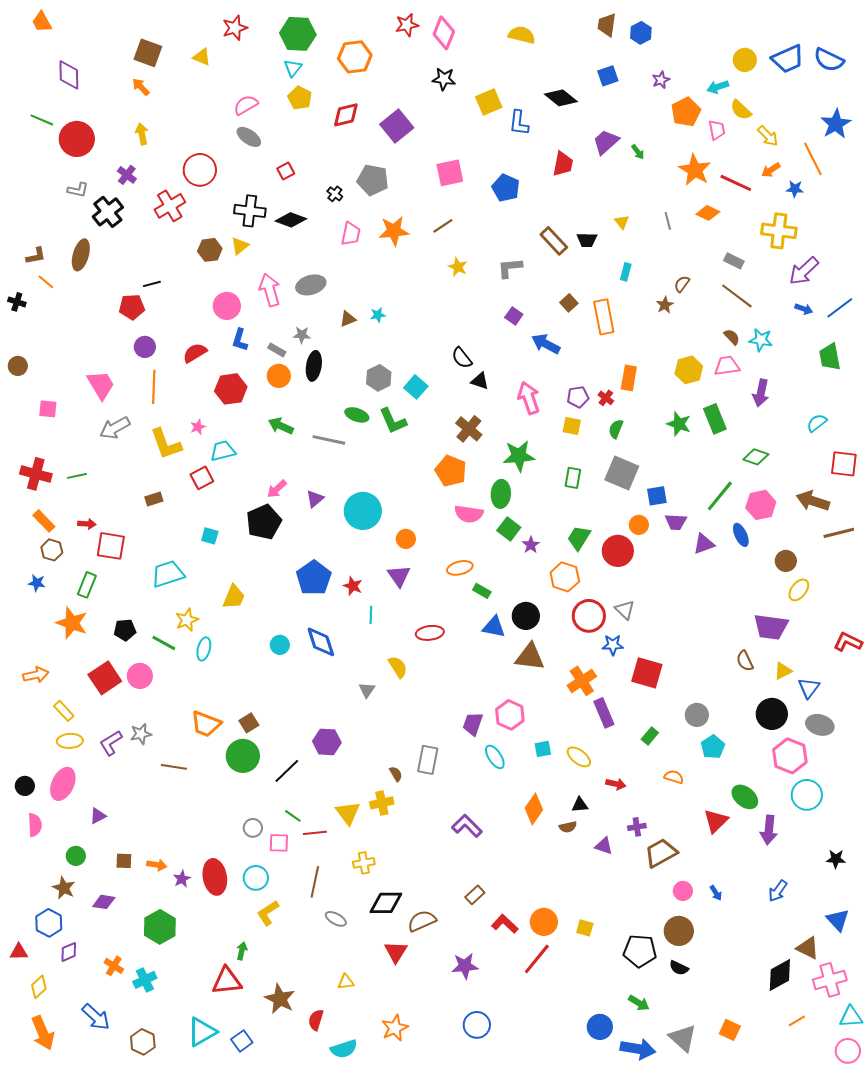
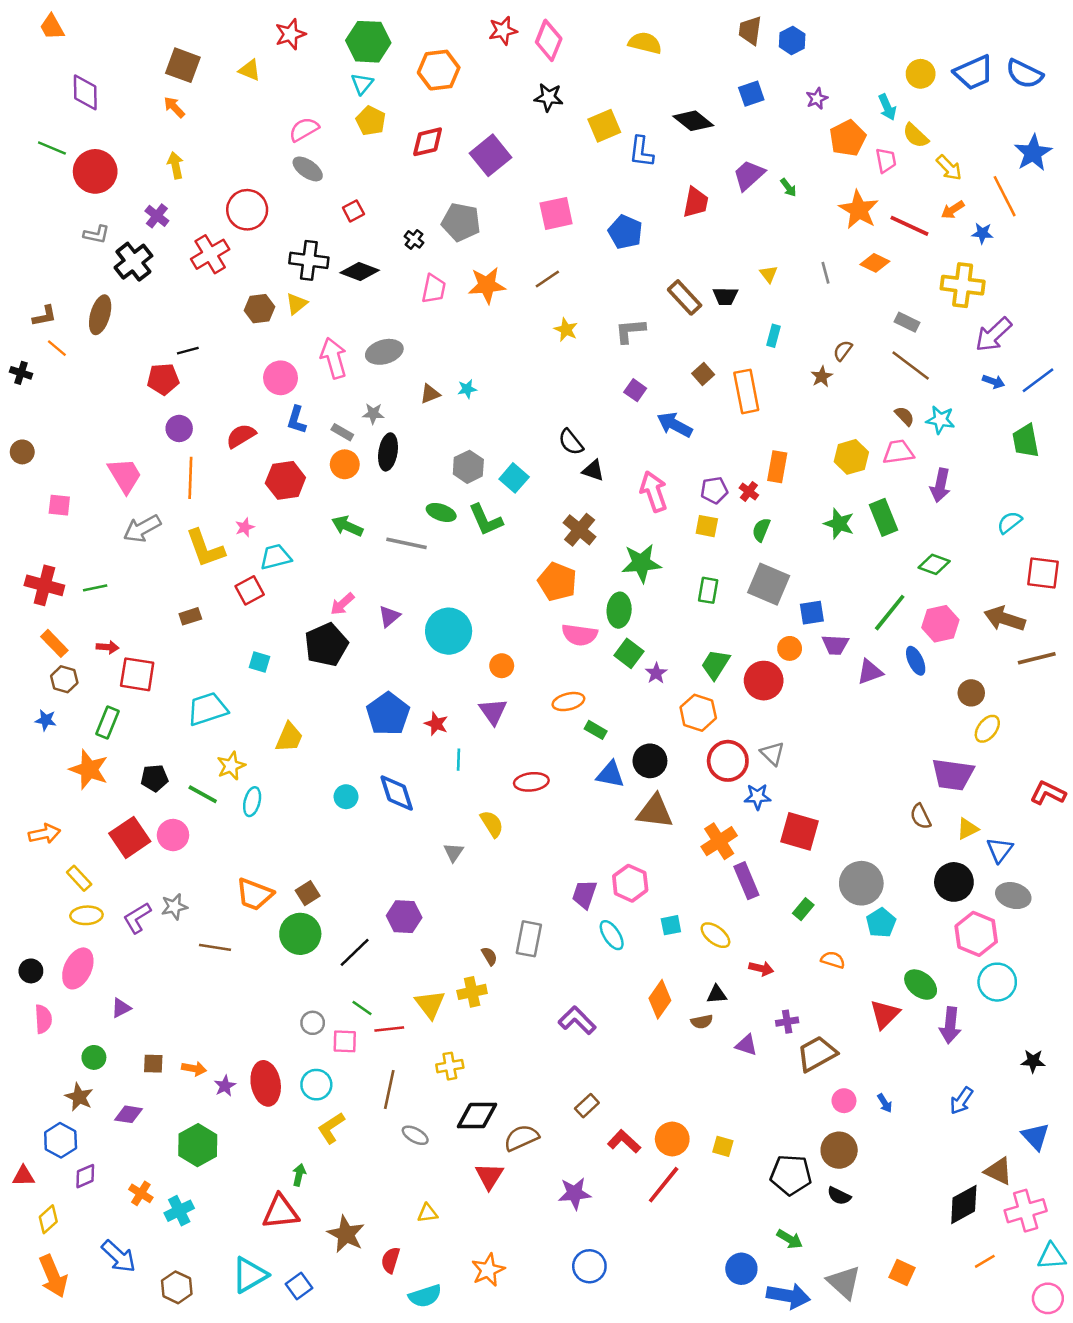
cyan arrow: (718, 87) -> (887, 107), turned -95
gray circle: (697, 715) -> (861, 883), size x1.5

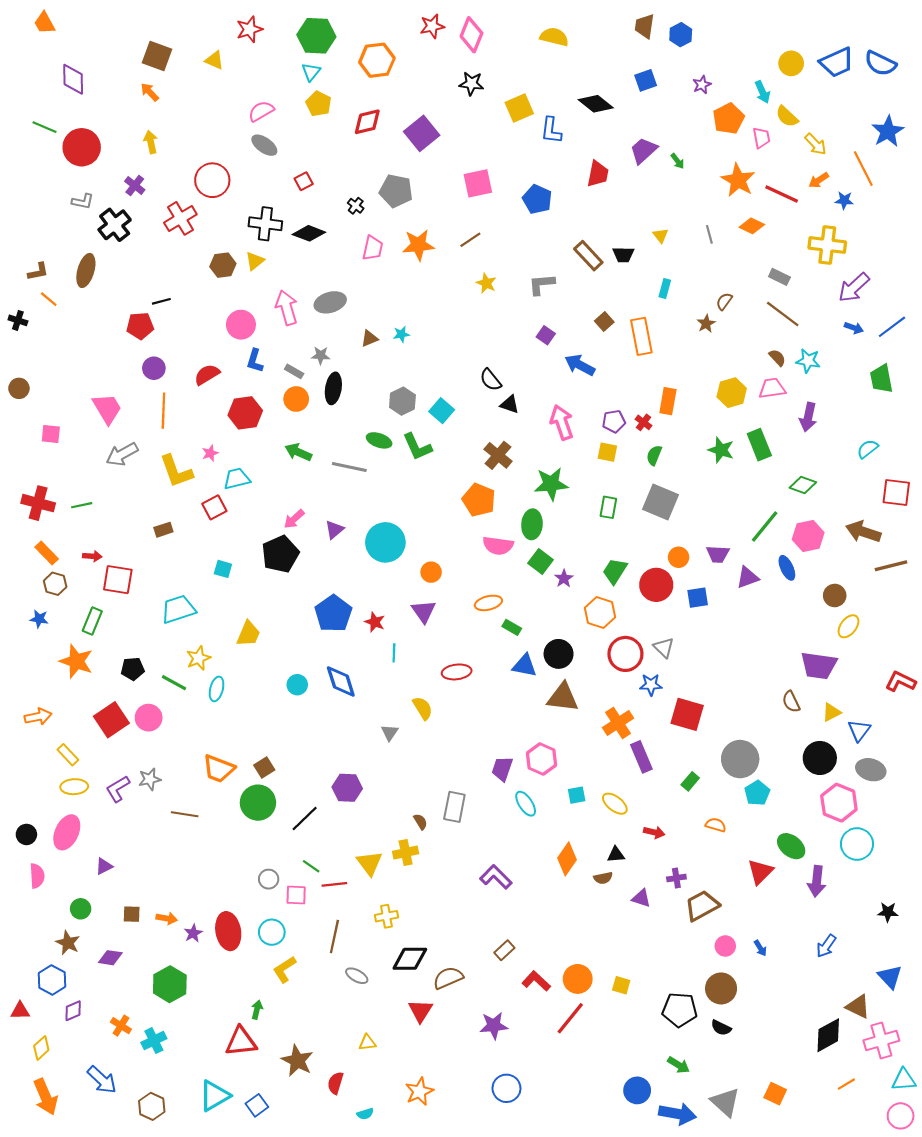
blue square: (812, 613) -> (698, 598), moved
cyan semicircle: (425, 1296) -> (365, 1114), size x0.6

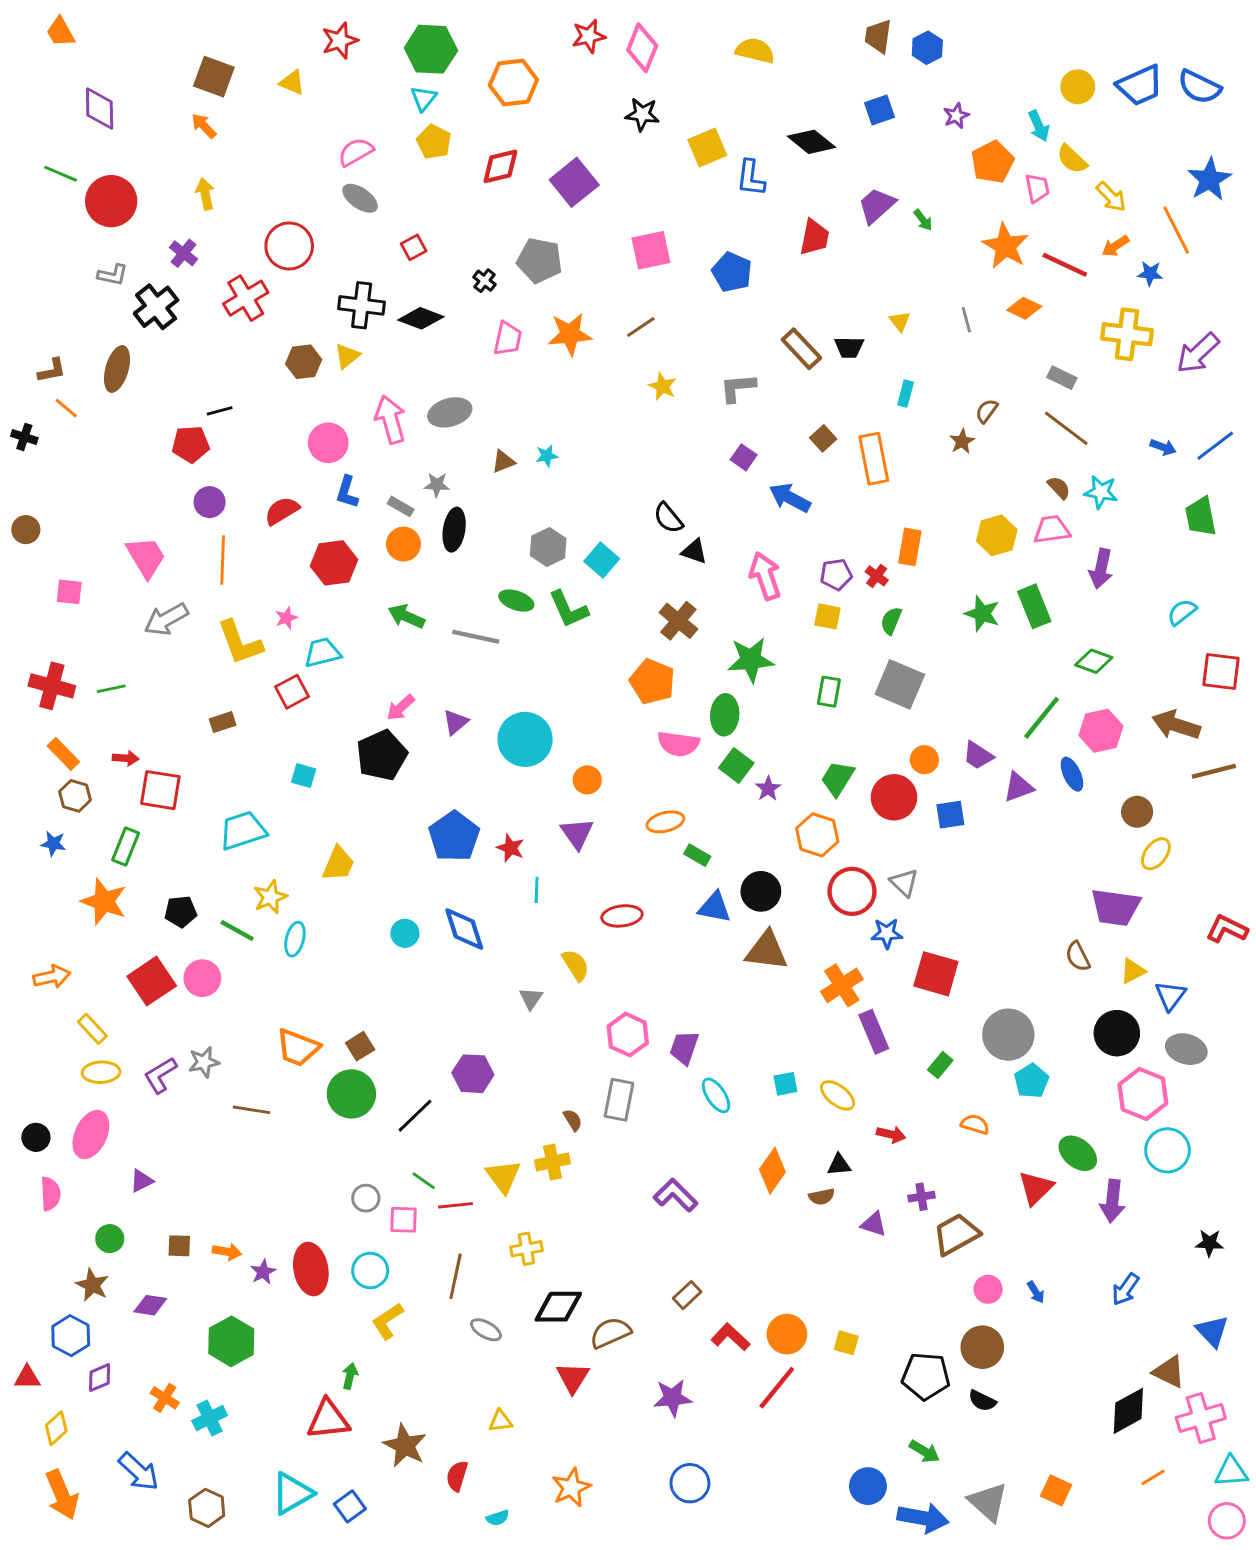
purple arrow: (854, 287) -> (1198, 353), moved
purple trapezoid: (718, 554) -> (978, 755), turned 30
pink hexagon: (542, 759) -> (628, 1035), moved

